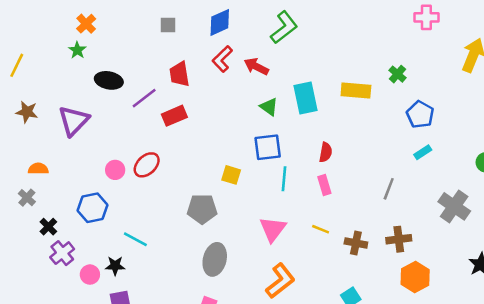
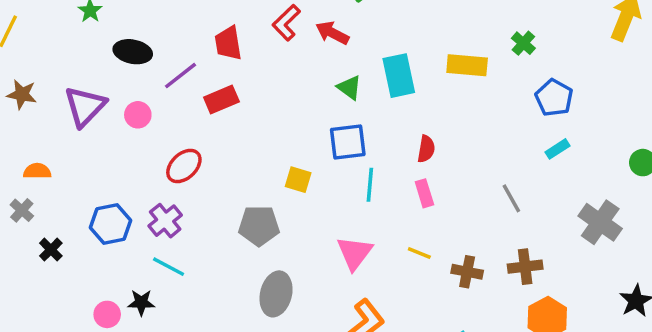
pink circle: (115, 170) -> (138, 115), moved
gray line: (389, 189) -> (511, 198), turned -50
purple cross: (62, 253) -> (165, 221), moved

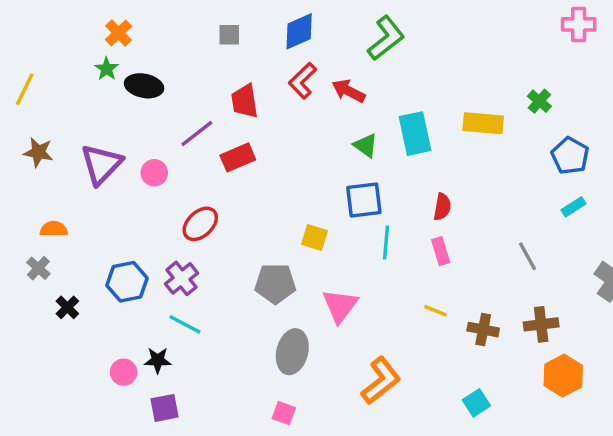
black ellipse: (133, 52) -> (144, 86), moved
pink triangle: (354, 253) -> (340, 306), moved

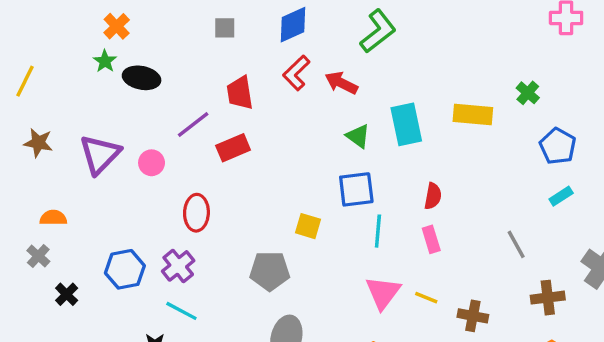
red ellipse: (200, 224) -> (196, 213), turned -44
pink triangle: (340, 306) -> (383, 293), moved
brown cross: (541, 324) -> (548, 298), moved

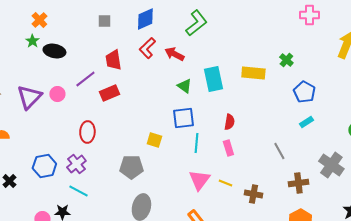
pink circle: (152, 163) -> (57, 94), moved

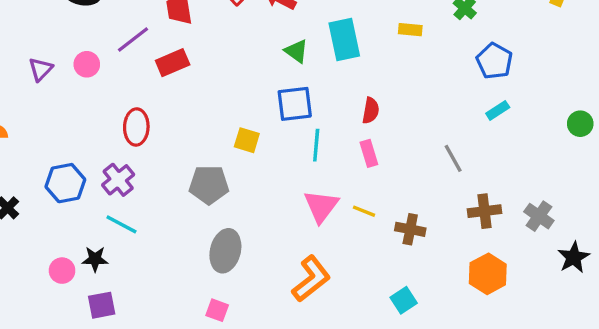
yellow rectangle: (253, 73) -> (410, 30), size x0.6
purple triangle: (29, 97) -> (41, 69), size x0.6
gray cross: (331, 165) -> (539, 216), moved, size x0.7

